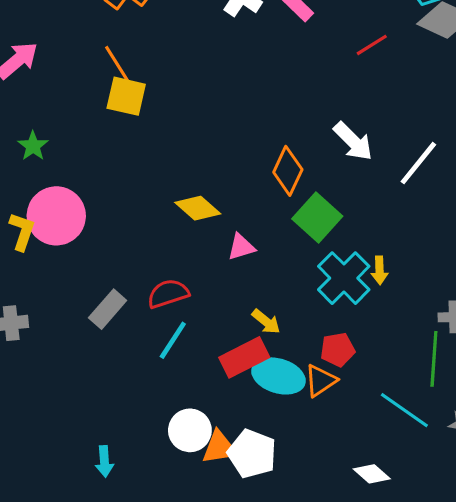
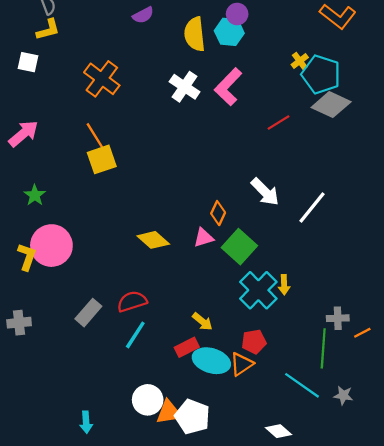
yellow square: (126, 96) -> (102, 159), turned -32
orange diamond: (288, 171) -> (218, 213), size x0.7
pink triangle: (241, 247) -> (204, 238), moved
red rectangle: (244, 357) -> (187, 347), size x0.7

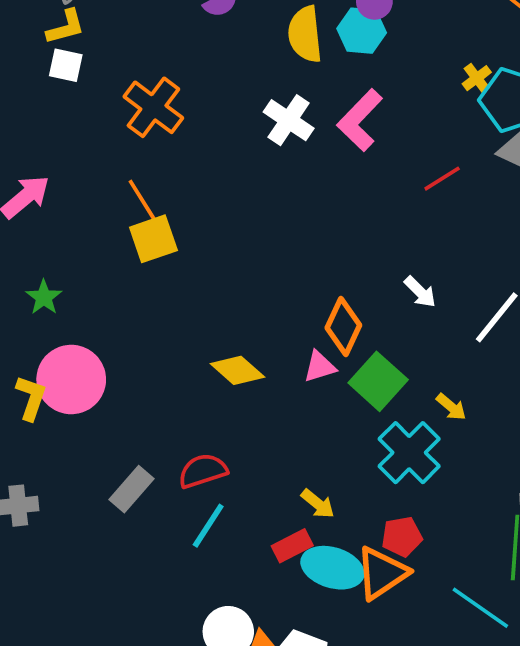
white square: (28, 62) -> (66, 65), moved
white arrow: (265, 192) -> (420, 292), size x0.7
orange diamond: (218, 213) -> (343, 327), size x1.4
yellow arrow: (284, 285) -> (451, 407), moved, turned -48
orange triangle: (242, 364) -> (382, 573), size x1.4

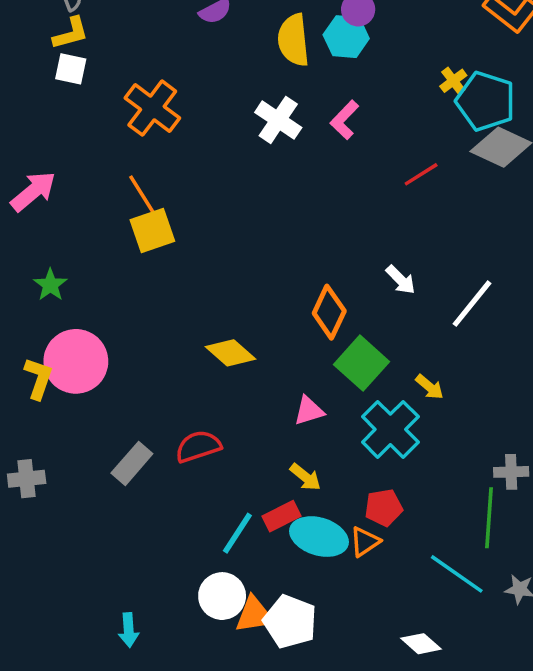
pink L-shape: (360, 120) -> (344, 120), size x0.7
pink triangle: (320, 367) -> (309, 411), moved
cyan line: (208, 526) -> (237, 533), moved
orange triangle: (382, 573) -> (365, 542), size x0.6

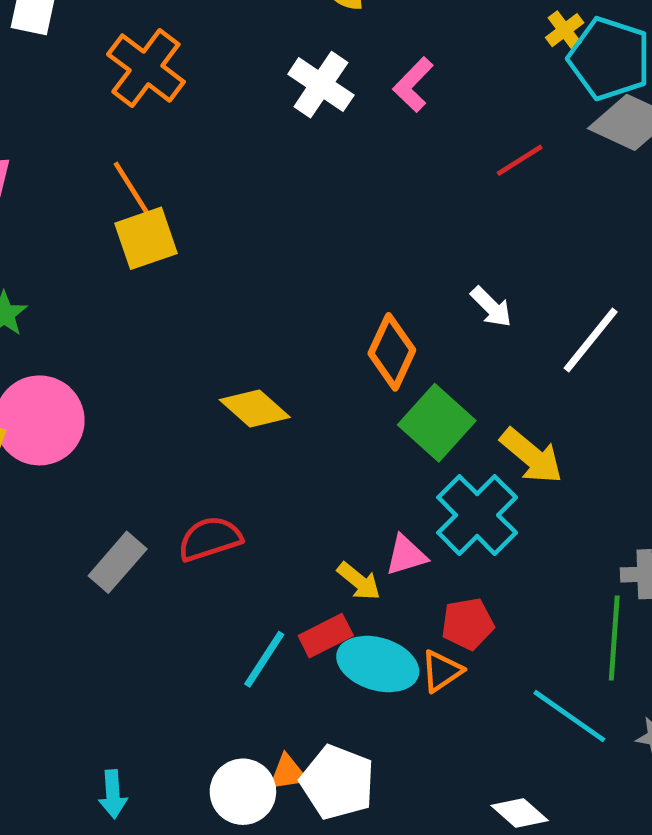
yellow arrow: (430, 387) -> (531, 456), size x1.6
pink triangle: (309, 411) -> (406, 555), moved
white circle: (222, 596) -> (243, 792), moved
orange triangle: (254, 615) -> (288, 773), size x0.7

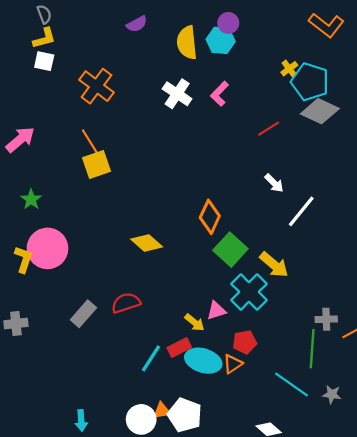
white arrow: (491, 307) -> (274, 183), moved

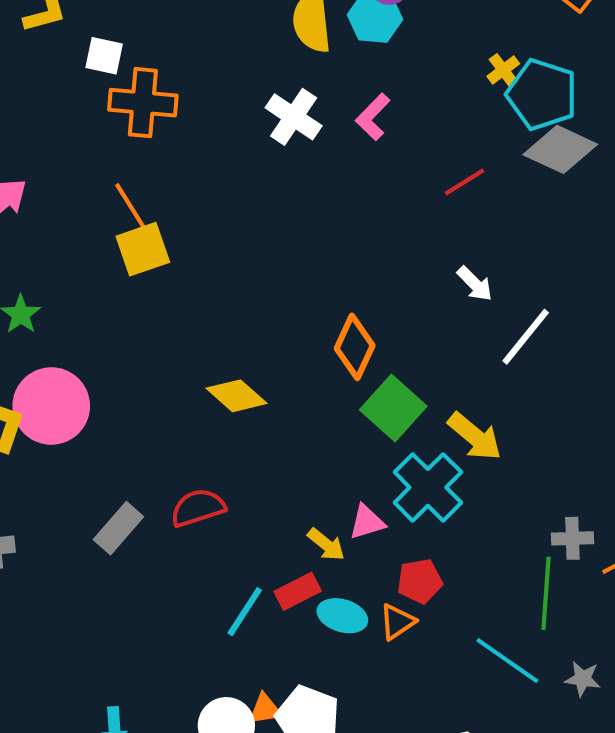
white square: (44, 61) -> (104, 56), moved
orange cross: (97, 86) -> (143, 103), turned -32
cyan ellipse: (203, 361) -> (342, 616), size x0.7

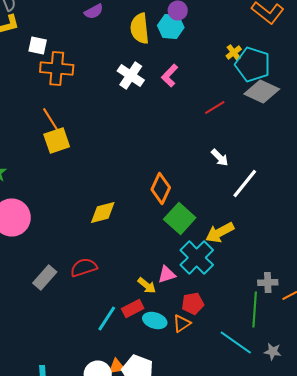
yellow diamond: (237, 396) -> (103, 212), turned -56
yellow arrow: (475, 437) -> (220, 232), turned 112

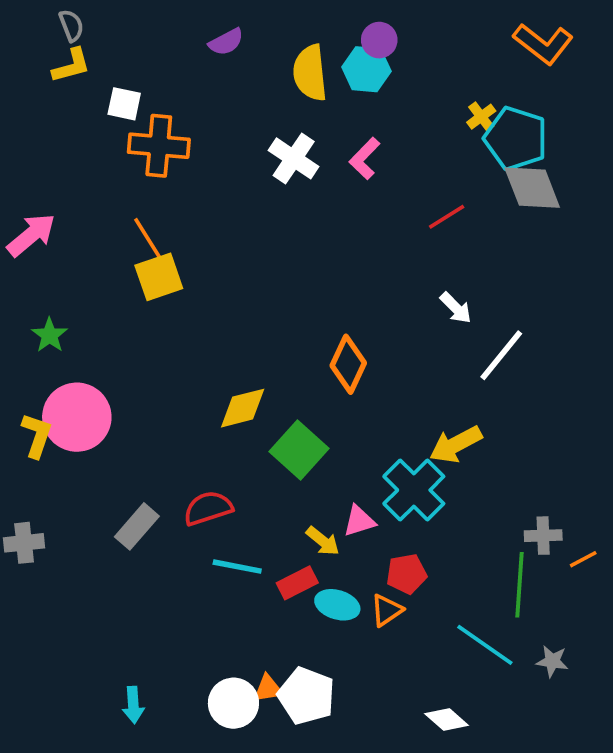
gray diamond: (262, 92) -> (532, 188), turned 44
green square: (180, 218) -> (299, 450), moved
cyan line: (107, 318) -> (237, 567), moved, turned 68

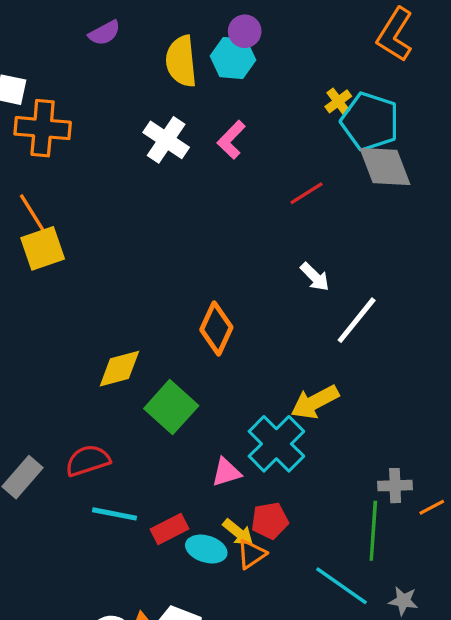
orange L-shape: (543, 44) -> (395, 35), turned 84
yellow arrow: (323, 541) -> (238, 532), moved

